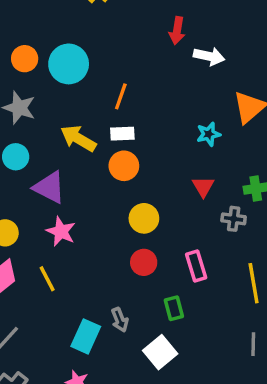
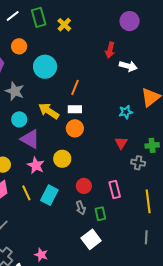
orange circle: (25, 59) -> (19, 46), moved
cyan circle: (16, 157) -> (19, 119), moved
yellow circle: (144, 218) -> (62, 159), moved
gray arrow: (120, 320) -> (81, 208), moved
cyan rectangle: (86, 336) -> (49, 195), moved

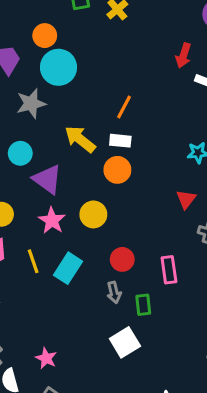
cyan circle: (45, 67) -> (58, 67), moved
gray star: (15, 91) -> (31, 104), turned 30
cyan circle: (19, 119) -> (20, 153), moved

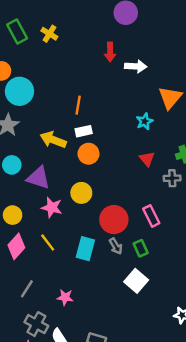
red circle: (122, 259) -> (114, 220), size x1.5
cyan rectangle: (68, 268) -> (85, 249), moved
pink star: (46, 358) -> (65, 297), moved

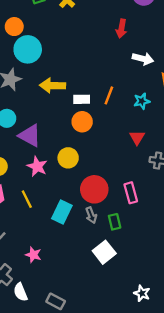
white arrow: (136, 66) -> (143, 59), moved
orange line: (78, 105) -> (109, 95), moved
yellow arrow: (53, 140) -> (53, 85), moved, turned -30

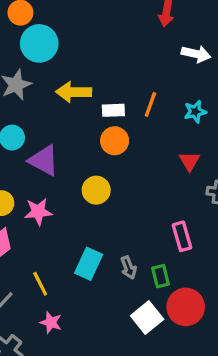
pink star: (37, 166) -> (38, 212), moved, turned -30
red circle: (94, 189) -> (186, 307), moved
yellow line: (27, 199) -> (40, 284), moved

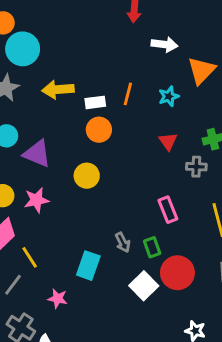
cyan rectangle: (89, 264) -> (88, 266), moved
yellow line: (40, 284) -> (30, 257), moved

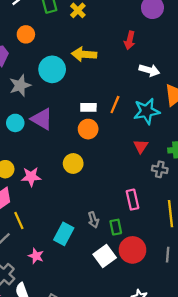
cyan circle: (23, 49) -> (52, 69), moved
yellow arrow: (58, 90) -> (84, 54), moved
cyan star: (169, 96) -> (147, 111), size x1.6
purple triangle: (37, 154) -> (42, 119), moved

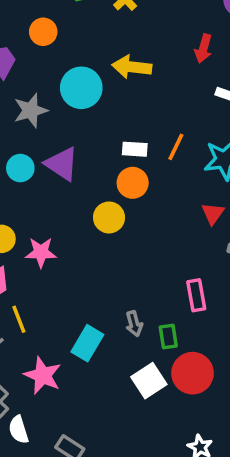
yellow circle: (73, 163) -> (109, 217), moved
pink star: (36, 256) -> (43, 375), size x1.5

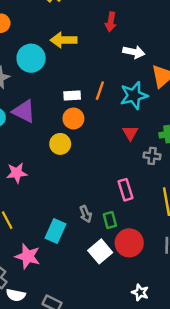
white semicircle: (19, 430) -> (16, 295), turned -54

